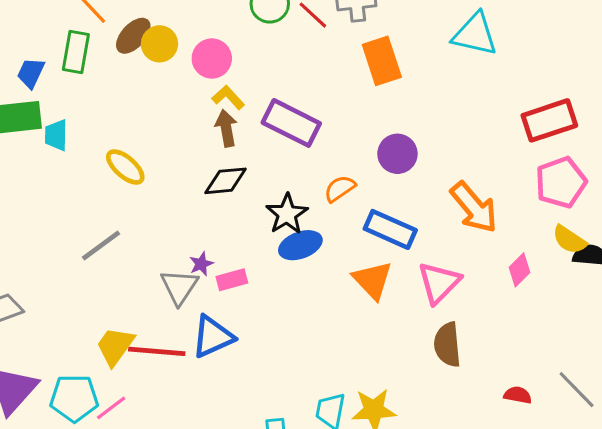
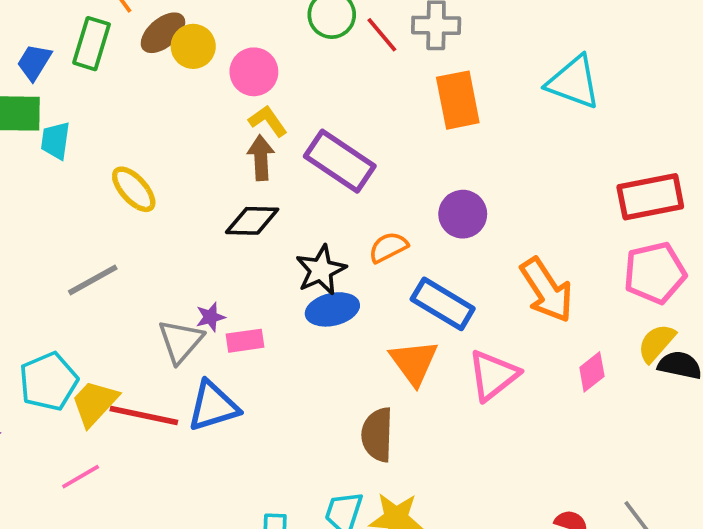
yellow semicircle: (569, 240) -> (656, 343), turned 90
brown semicircle: (447, 345) -> (377, 435), moved
cyan pentagon: (74, 398) -> (48, 381), moved, turned -30

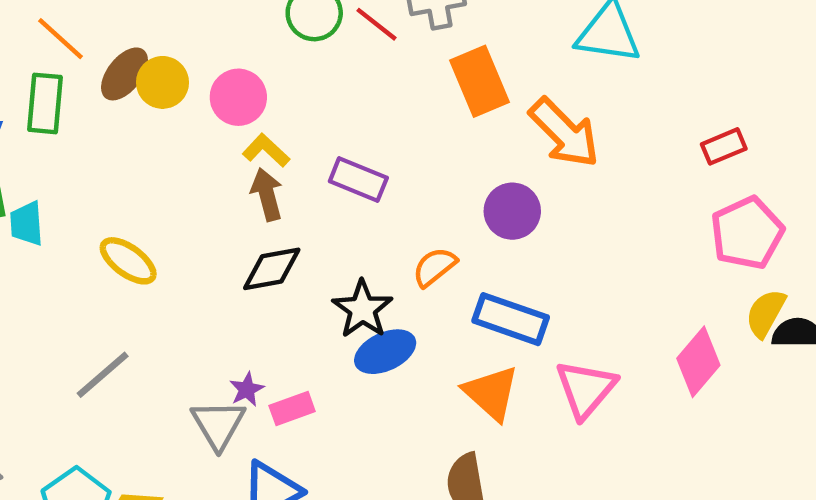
purple rectangle: (340, 161) -> (358, 180), size x0.7
red rectangle: (650, 197) -> (724, 146), size x0.6
orange arrow: (547, 290) -> (564, 133), moved
pink diamond: (592, 372) -> (698, 362), size x1.4

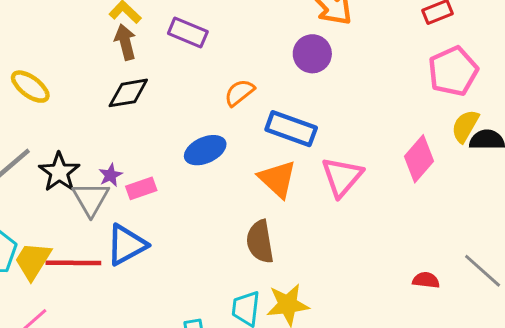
purple circle: (512, 211) -> (312, 54), moved
black star: (362, 309) -> (59, 172), moved

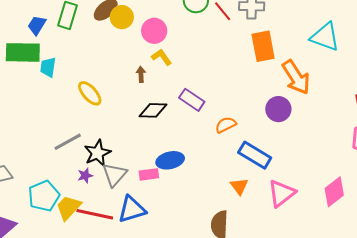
purple rectangle: (188, 32) -> (192, 100), moved
brown arrow: (125, 42) -> (141, 74), moved, size x0.7
blue ellipse: (205, 150) -> (170, 160), moved
purple star: (110, 175) -> (85, 175), moved
orange triangle: (277, 179) -> (239, 186), size x0.7

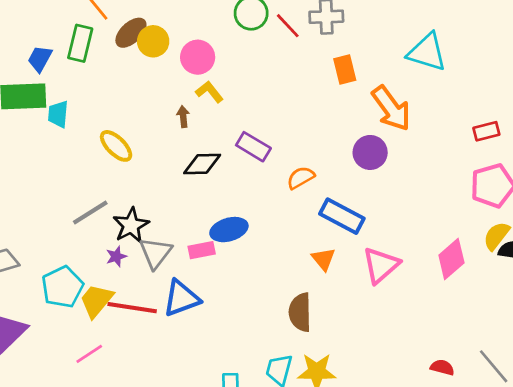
orange rectangle: (263, 46) -> (345, 70), size x0.7

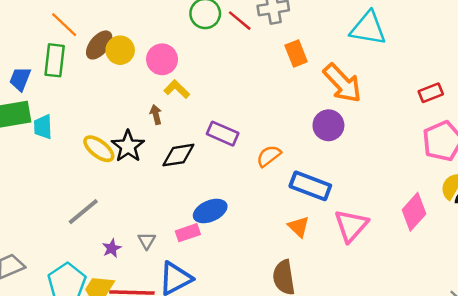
black star: (131, 225) -> (128, 146), moved
gray triangle: (156, 253) -> (147, 241), size x0.6

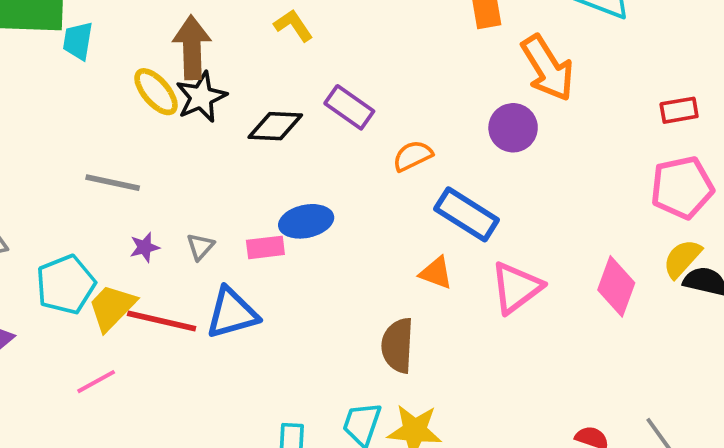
brown arrow: (156, 115) -> (192, 48), moved, size x2.0
gray line: (83, 212) -> (113, 183), turned 40
pink diamond: (414, 212) -> (616, 286), turned -33
orange triangle: (299, 227) -> (436, 273), turned -35

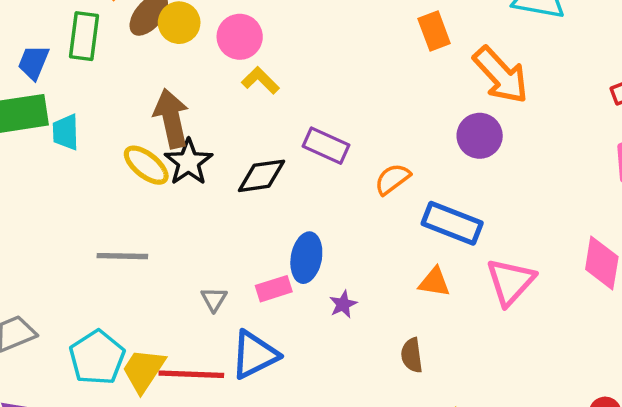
blue ellipse: (306, 221) -> (306, 258), turned -57
purple star: (145, 247) -> (343, 304), moved
brown semicircle: (398, 345) -> (412, 355), size x0.7

